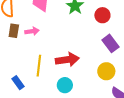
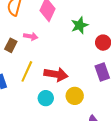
brown rectangle: (14, 31) -> (11, 45), moved
yellow circle: (106, 71) -> (75, 96), moved

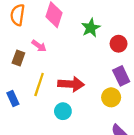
pink arrow: (31, 36) -> (39, 46), turned 32
yellow circle: (75, 96) -> (111, 97), moved

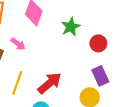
red arrow: (71, 84) -> (50, 83), turned -45

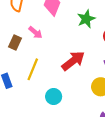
red arrow: (50, 83) -> (73, 61), moved

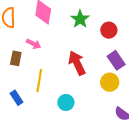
red arrow: (73, 61) -> (77, 63), turned -65

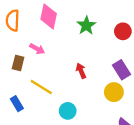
red circle: (109, 30) -> (123, 31), moved
red arrow: (77, 63) -> (81, 71), size x0.6
yellow line: (39, 81) -> (41, 87), turned -70

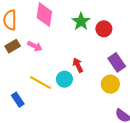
red circle: (123, 31) -> (104, 29), moved
brown rectangle: (18, 63) -> (13, 46), moved, turned 48
cyan circle: (68, 111) -> (64, 79), moved

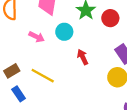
brown rectangle: (13, 46) -> (12, 71), moved
cyan circle: (64, 79) -> (64, 32), moved

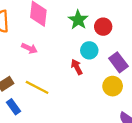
cyan circle: (64, 32) -> (89, 50), moved

